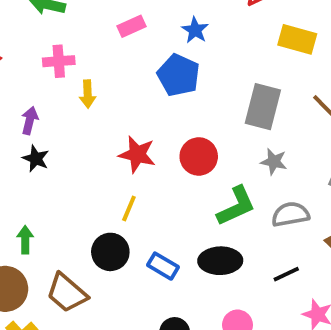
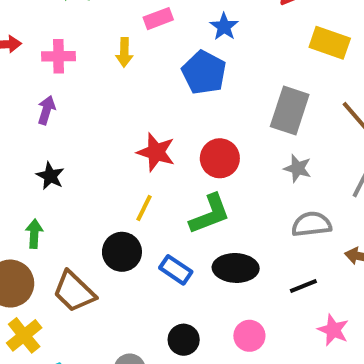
pink cross: (59, 61) -> (58, 56), moved
yellow arrow: (88, 94) -> (124, 52), moved
black star: (36, 158) -> (50, 176), moved
green L-shape: (236, 206) -> (210, 214), moved

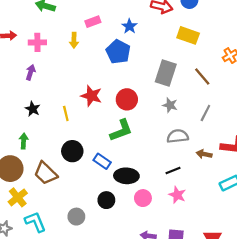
yellow line: (144, 208) -> (66, 113), moved, turned -40
black ellipse: (236, 268) -> (126, 176), moved
pink star: (333, 330) -> (177, 195), moved

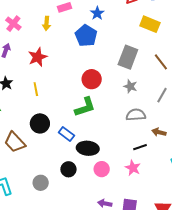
pink cross: (37, 42) -> (13, 24), turned 35
red star: (91, 96) -> (38, 57), moved, turned 30
black line: (173, 171) -> (140, 147), moved

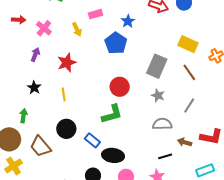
yellow arrow: (47, 23) -> (77, 29), turned -32
yellow rectangle: (150, 24) -> (188, 44), moved

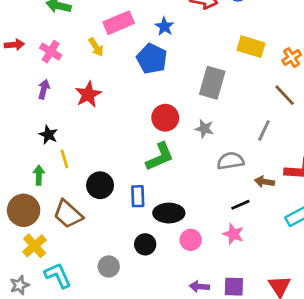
pink rectangle: (95, 14) -> (119, 23), size x1.5
brown line: (189, 72) -> (285, 95), moved
yellow line: (64, 94) -> (64, 159), moved
gray star: (158, 95) -> (204, 129), moved
blue rectangle: (92, 140) -> (138, 196), turned 56

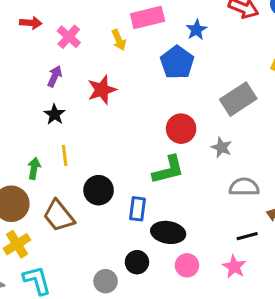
gray rectangle: (212, 83) -> (238, 99), turned 32
black star: (48, 135) -> (55, 114), moved
gray circle: (109, 266) -> (106, 281), moved

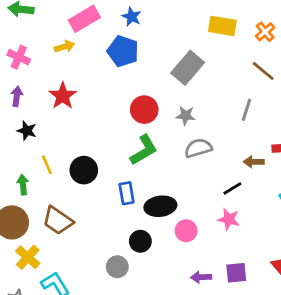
yellow arrow: (119, 40) -> (65, 47), turned -66
gray semicircle: (244, 187) -> (198, 148), moved
black circle: (99, 190) -> (84, 170), moved

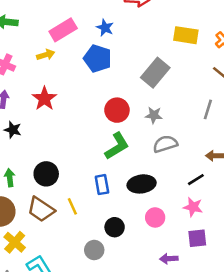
yellow line: (47, 165) -> (72, 206), moved
black circle: (84, 170) -> (46, 174), moved
black ellipse: (160, 206) -> (142, 184), moved
purple square: (236, 273) -> (197, 238), moved

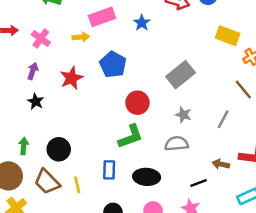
yellow rectangle: (186, 35) -> (228, 36), moved
blue pentagon: (98, 58) -> (113, 64), moved
gray star: (154, 115) -> (183, 115), moved

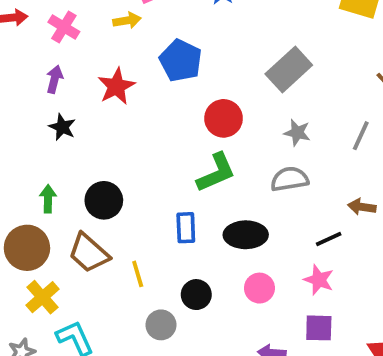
yellow line: (77, 185) -> (138, 274), moved

